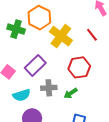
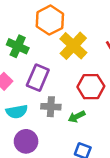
green cross: (16, 29) -> (18, 46), moved
purple rectangle: (35, 65) -> (38, 78), turned -30

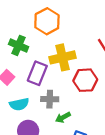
yellow cross: (73, 46) -> (63, 57), moved, turned 35
green arrow: (77, 117) -> (63, 117), moved

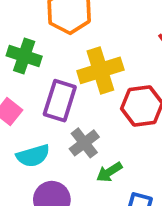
gray cross: (50, 99) -> (84, 143), turned -35

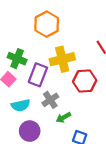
green cross: (24, 56) -> (17, 59), moved

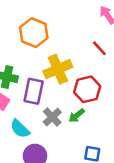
cyan semicircle: (21, 105) -> (20, 129), turned 66
green arrow: (63, 117) -> (77, 116), moved

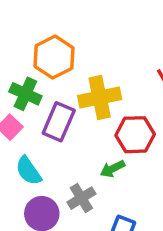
orange hexagon: (34, 33) -> (54, 57), moved
gray cross: (52, 117) -> (81, 198), moved

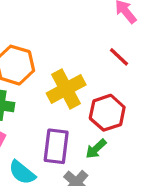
purple rectangle: (59, 122) -> (56, 146), moved

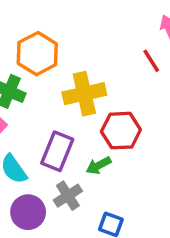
red line: (119, 57) -> (151, 61), moved

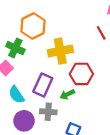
gray cross: (68, 196) -> (48, 112), turned 35

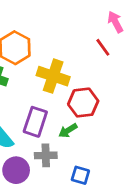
yellow cross: (60, 51) -> (53, 76), turned 35

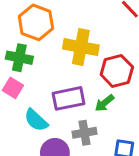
purple rectangle: (35, 122) -> (68, 98), turned 68

